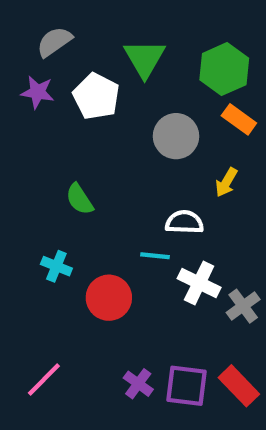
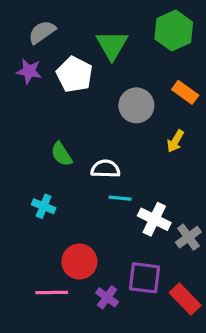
green hexagon: (224, 69) -> (174, 31), moved
white semicircle: (184, 222) -> (105, 169), moved
red circle: (109, 298) -> (79, 262), moved
pink line: (44, 379) -> (52, 292), moved, turned 44
purple square: (186, 386) -> (144, 278), moved

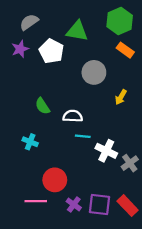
green triangle: (112, 45) -> (77, 31), turned -50
purple star: (29, 71) -> (20, 49), turned -30
orange rectangle: (185, 92) -> (125, 50), moved
purple square: (144, 278) -> (100, 204), moved

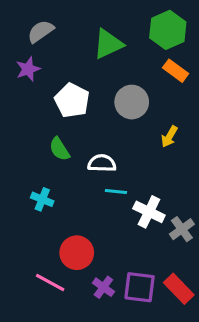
green triangle: (77, 31) -> (108, 44), turned -35
white pentagon: (51, 51) -> (72, 100), moved
pink line: (36, 201) -> (50, 283), turned 30

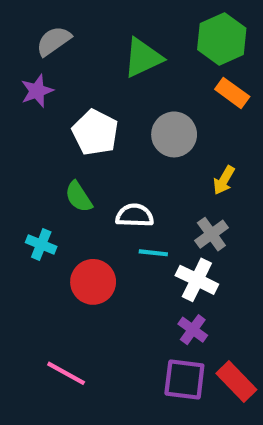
cyan cross: (42, 199) -> (41, 245), moved
gray cross: (182, 229) -> (211, 234), moved
red circle: (77, 253) -> (93, 282), moved
purple cross: (103, 287) -> (193, 330), moved

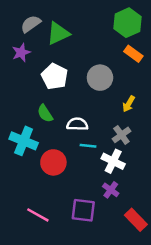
green triangle: (143, 58) -> (58, 33), moved
cyan cross: (41, 245) -> (24, 141), size x1.6
purple square: (184, 380) -> (83, 210), moved

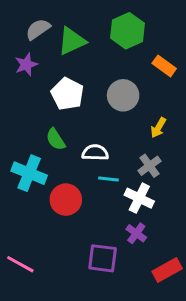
green hexagon: (127, 23) -> (128, 31), moved
pink line: (38, 215) -> (20, 264), moved
red rectangle: (136, 220) -> (167, 270), turned -75

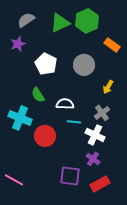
green triangle: (72, 41) -> (60, 23), moved
red rectangle: (167, 270) -> (100, 184), moved

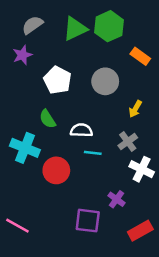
white cross: (95, 135) -> (142, 169), moved
red rectangle: (100, 184) -> (140, 231), moved

